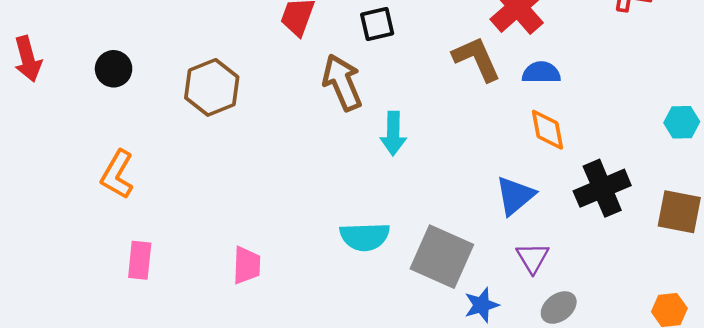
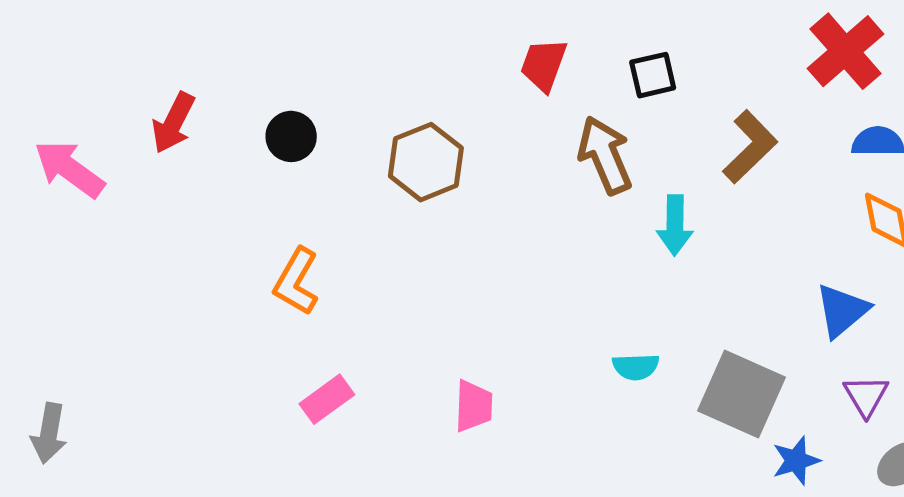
red arrow: (28, 59) -> (173, 123), turned 42
brown L-shape: (477, 59) -> (750, 147), moved, turned 70
cyan semicircle: (365, 237) -> (636, 367), size x0.7
pink rectangle: (140, 260) -> (327, 399), turned 48

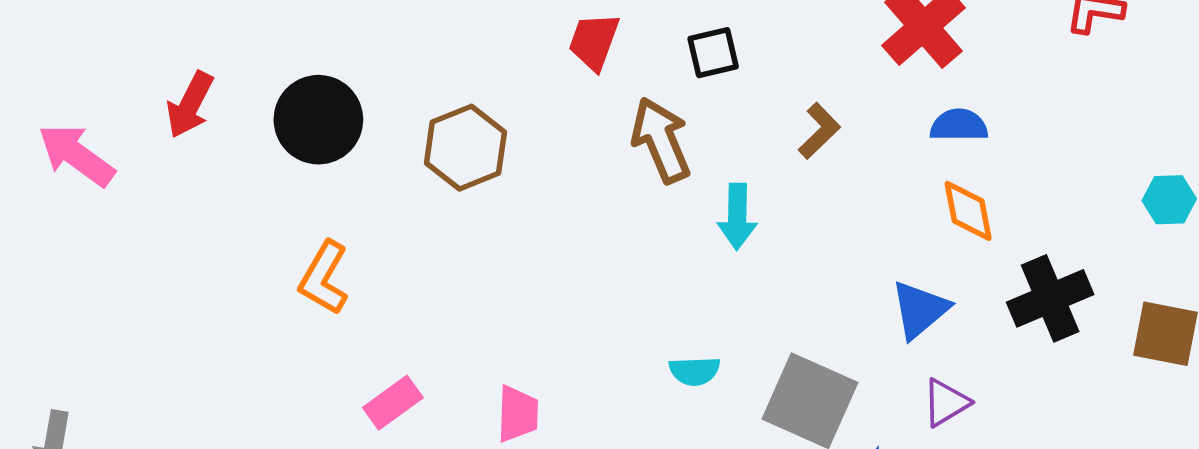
black circle: (291, 136) -> (318, 120), size x1.6
brown L-shape: (750, 147) -> (819, 131), size x0.7
purple triangle: (866, 396) -> (946, 403), turned 30
pink rectangle: (327, 399) -> (393, 403), moved

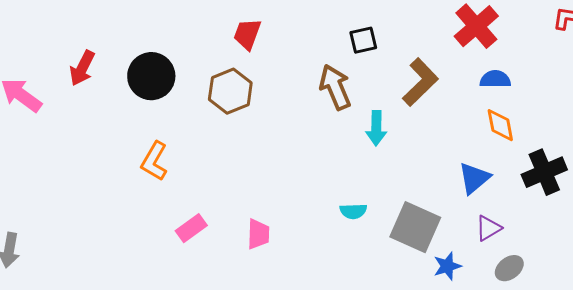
red trapezoid: (594, 41) -> (247, 34), moved
brown L-shape: (819, 131) -> (420, 82), size x1.6

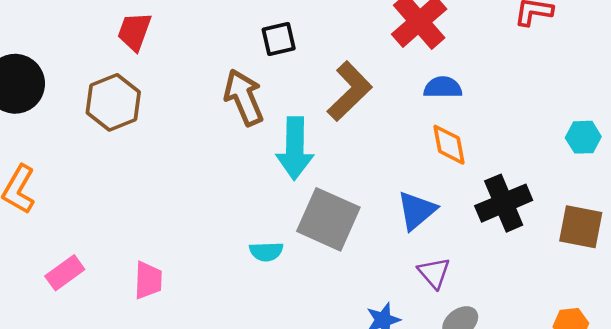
cyan arrow: (376, 128) -> (295, 148), size x1.4
gray square: (415, 227) -> (328, 219), moved
purple triangle: (488, 228) -> (434, 273), turned -40

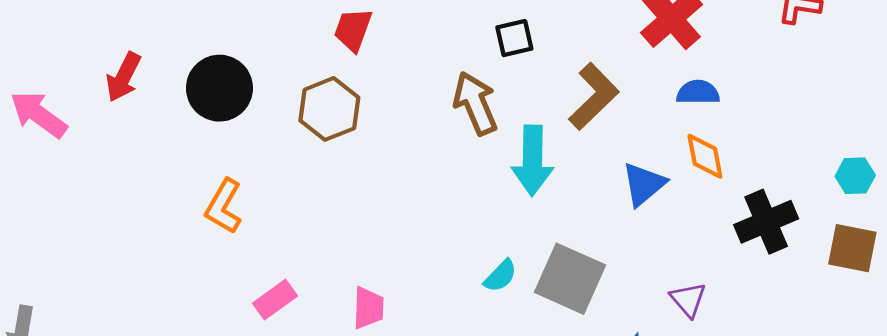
cyan hexagon: (583, 137) -> (855, 176), moved
blue triangle: (417, 211) -> (644, 184), moved
gray square: (328, 219) -> (570, 279), moved
cyan semicircle: (266, 252) -> (500, 276), turned -44

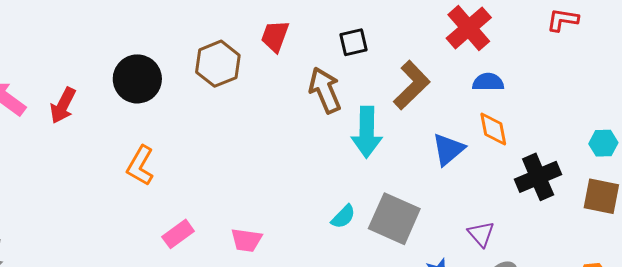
red trapezoid: (353, 30) -> (275, 36), moved
red arrow: (123, 77) -> (63, 105), moved
brown hexagon: (329, 109) -> (218, 64), moved
pink trapezoid: (368, 308) -> (246, 240), turned 96

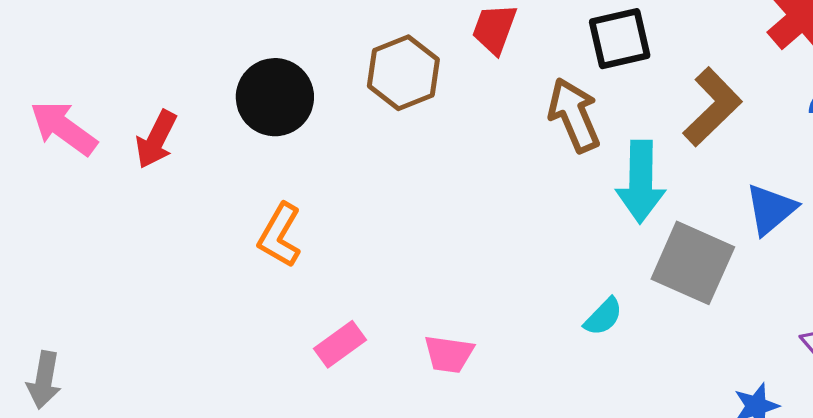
black square: (354, 42) -> (620, 39), size x1.4
gray square: (394, 219) -> (693, 263), moved

